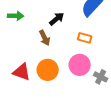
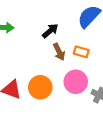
brown arrow: (45, 38) -> (59, 52), moved

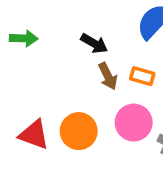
black arrow: (50, 31) -> (94, 43), turned 70

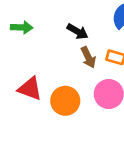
red triangle: (34, 135) -> (30, 89), moved

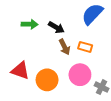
green arrow: (22, 27) -> (30, 24), moved

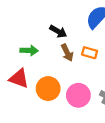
green arrow: (30, 24) -> (29, 50), moved
pink circle: (80, 75) -> (78, 95), moved

